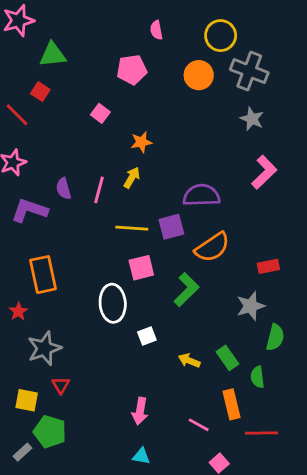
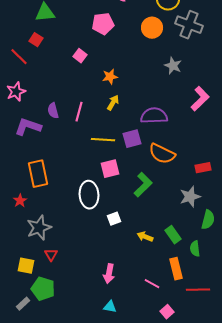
gray star: (252, 119) -> (173, 66), moved
yellow arrow: (132, 178) -> (113, 103), moved
orange semicircle: (212, 247) -> (162, 154), turned 60

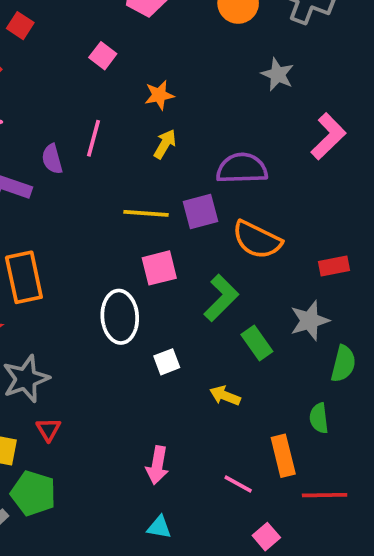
pink line: (79, 112) -> (93, 138), moved
green rectangle: (173, 235) -> (257, 343), moved

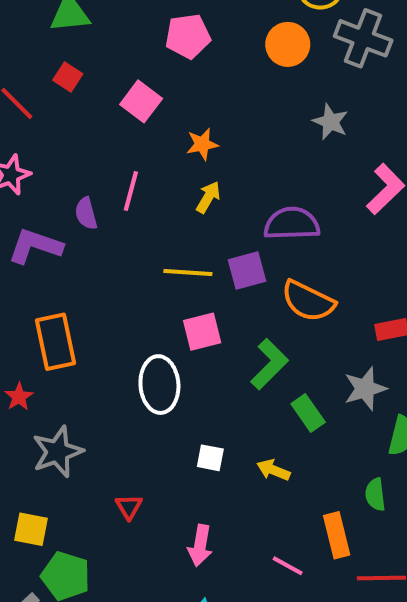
red square: (20, 26) -> (68, 77), moved
pink square: (103, 56) -> (141, 101), size x1.4
white square: (167, 362) -> (210, 458), moved, turned 32
red triangle: (48, 429) -> (129, 507), moved

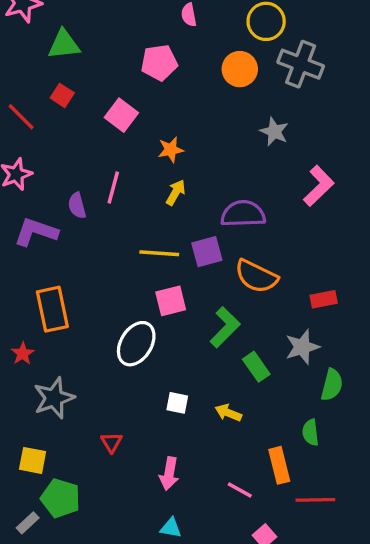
white ellipse: (159, 385) -> (136, 344), turned 36

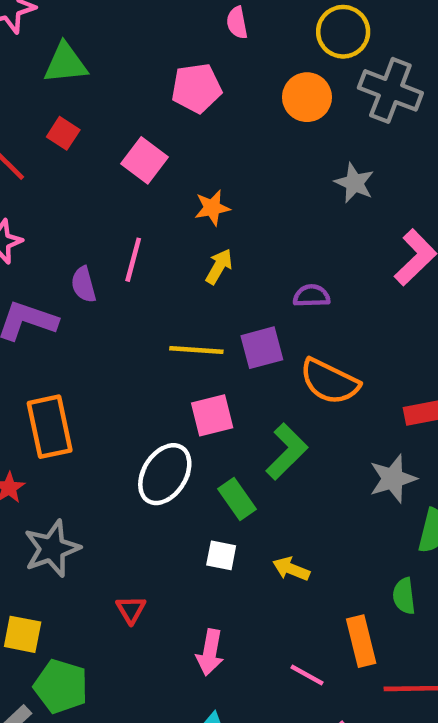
purple semicircle: (243, 214) -> (311, 296), size x0.6
green rectangle: (256, 367) -> (237, 499), moved

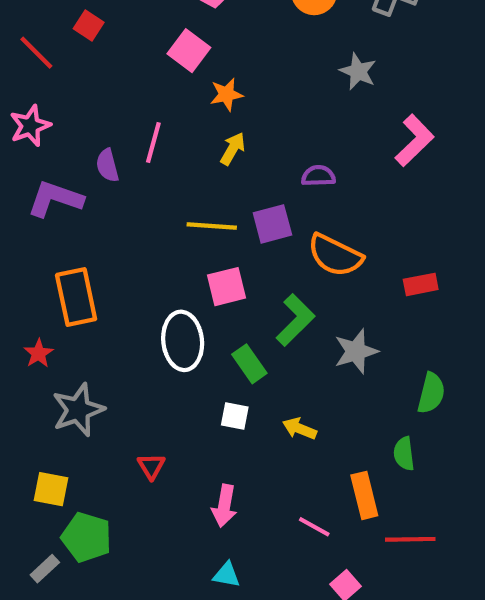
pink square: (144, 160) -> (189, 51), moved
white ellipse: (165, 474) -> (183, 341), turned -38
gray star: (393, 479) -> (356, 351), moved

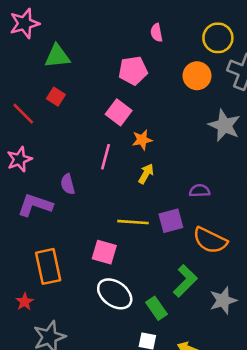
gray star: (358, 71) -> (224, 125), size x1.4
pink line: (153, 142) -> (106, 157), moved
pink square: (226, 287) -> (104, 252), moved, turned 30
white ellipse: (183, 341) -> (115, 294), turned -48

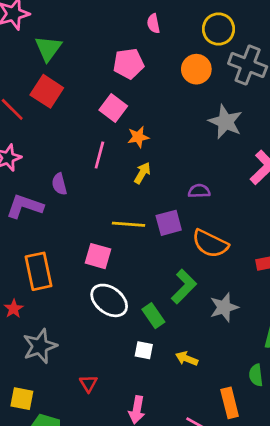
green triangle: (57, 56) -> (48, 48), turned -48
red square: (56, 97) -> (47, 91), size x1.6

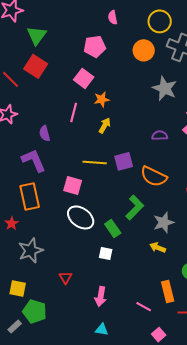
purple semicircle: (199, 191) -> (160, 135), moved
purple L-shape: (25, 206) -> (34, 160), moved, turned 48
yellow arrow: (187, 359) -> (158, 247), moved

